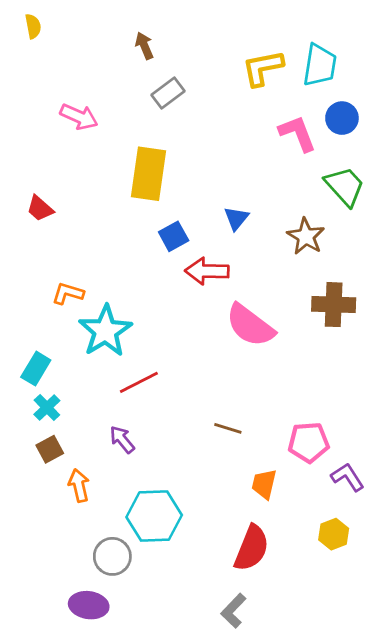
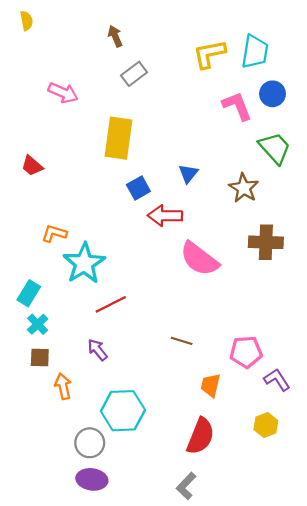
brown square: (50, 449) -> (40, 358), turned 30
purple ellipse: (89, 605) -> (92, 479), moved

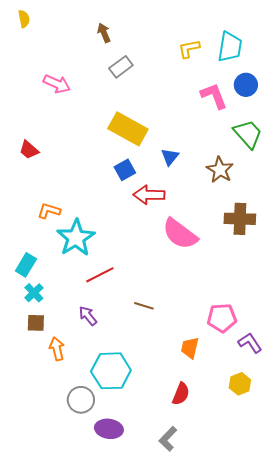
yellow L-shape: (209, 54) -> (189, 49), size x0.7
yellow rectangle: (118, 138) -> (128, 129), moved, turned -69
brown line: (182, 341) -> (144, 306), moved
red semicircle: (200, 436) -> (181, 394), size x0.7
purple ellipse: (92, 479) -> (109, 429), moved

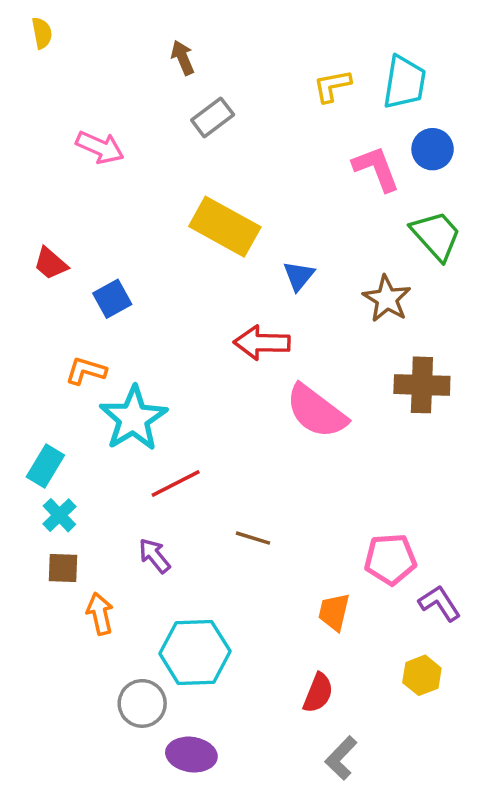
blue square: (125, 170) -> (112, 299), moved
gray L-shape: (168, 439) -> (341, 758), moved

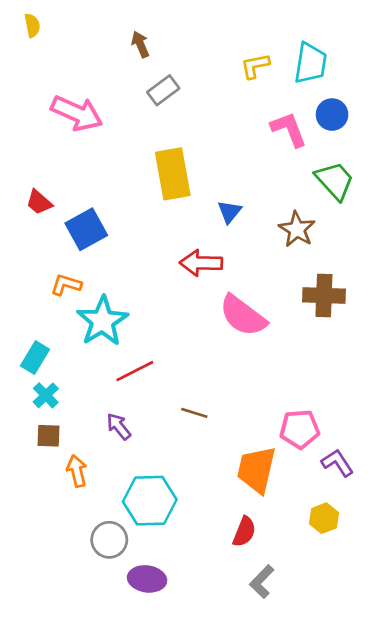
pink arrow: (100, 147) -> (77, 113), size x1.4
yellow rectangle: (225, 227) -> (173, 174), turned 51
blue square: (112, 299) -> (86, 229), size x1.4
orange trapezoid: (334, 612) -> (256, 470), size x1.6

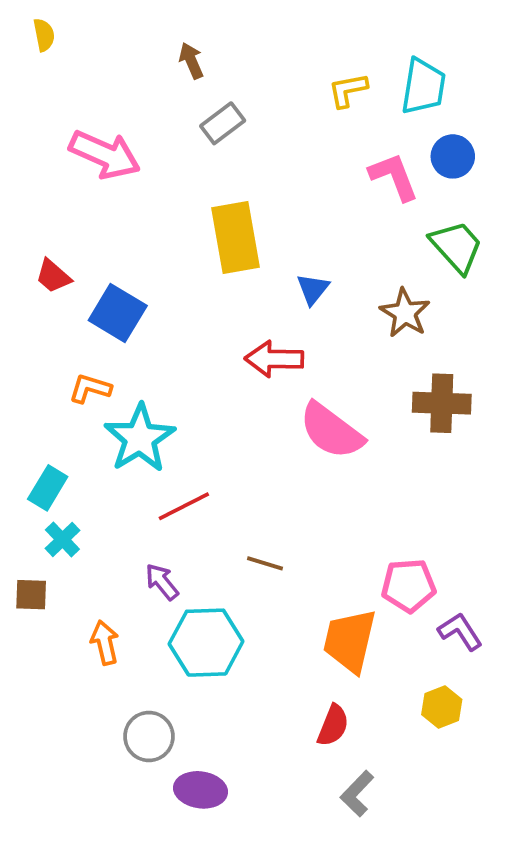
blue square: (86, 229) -> (118, 313), turned -30
brown square: (48, 436) -> (31, 595), moved
cyan hexagon: (150, 501) -> (206, 643), moved

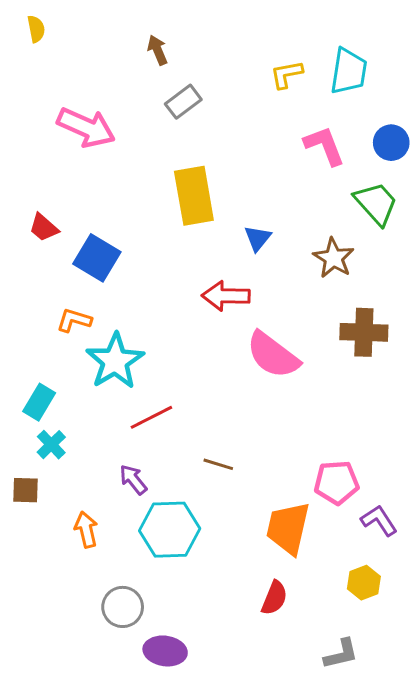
blue circle: (453, 156) -> (391, 143), moved
gray L-shape: (357, 794) -> (341, 654), moved, turned -147

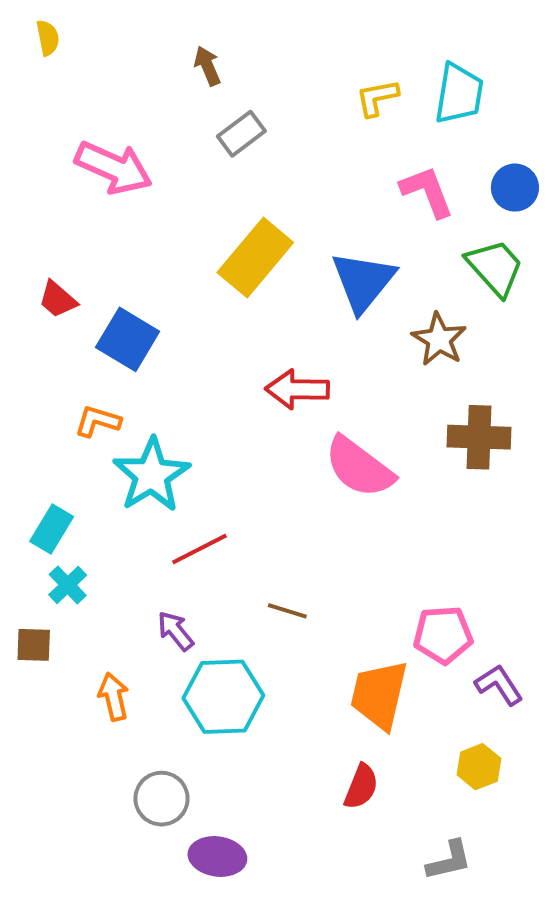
yellow rectangle: (194, 196) -> (255, 257), turned 50
blue triangle: (258, 238) -> (363, 281), moved, size x1.8

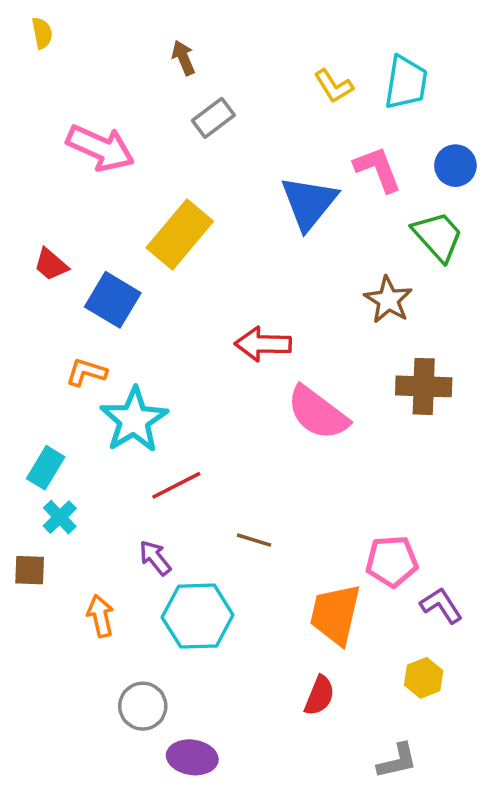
yellow L-shape: (377, 98) -> (334, 86), turned -111
yellow rectangle: (255, 257) -> (180, 234), moved
blue triangle: (363, 281) -> (309, 203), moved

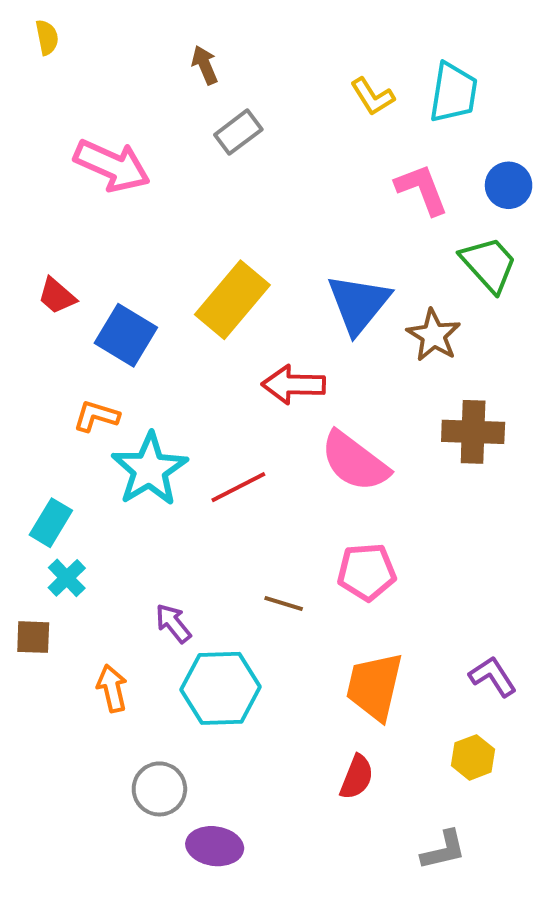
blue triangle: (309, 203) -> (359, 304), moved
yellow rectangle: (180, 234) -> (232, 300), moved
red line: (176, 485) -> (238, 487), moved
pink pentagon: (392, 561) -> (367, 572), moved

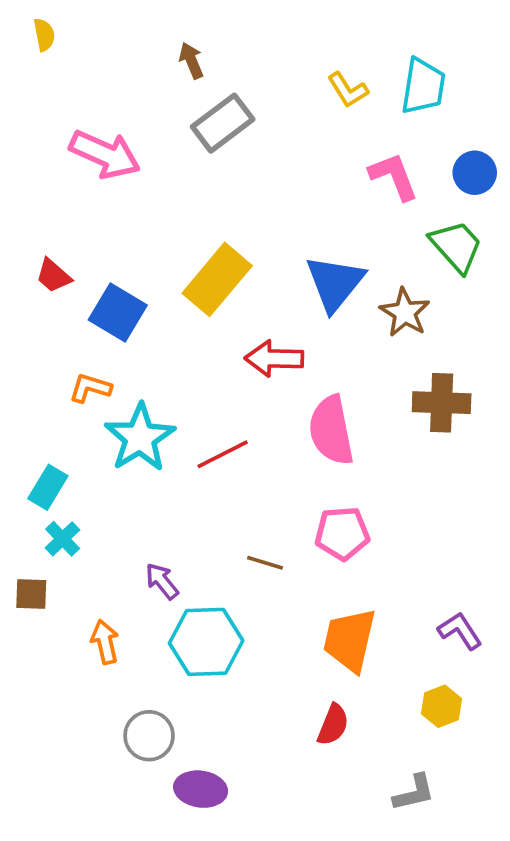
gray rectangle: (238, 132) -> (223, 123), size x1.4
pink semicircle: (355, 461) -> (331, 430), turned 42

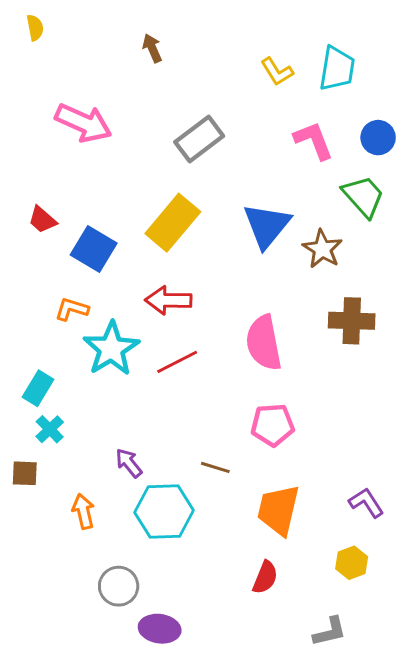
gray rectangle: (223, 123) -> (199, 139), moved
red arrow: (274, 359) -> (168, 300), moved
brown line: (265, 563) -> (215, 467), moved

